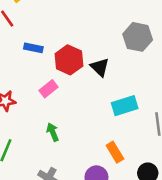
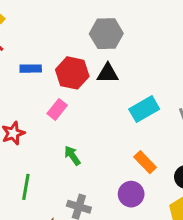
gray hexagon: (138, 37) -> (106, 34), moved
black triangle: (100, 67) -> (108, 73), turned -30

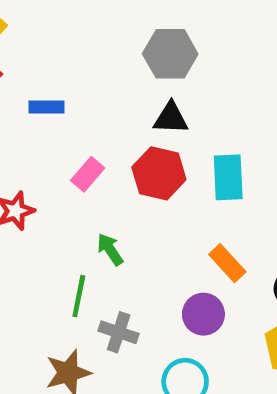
red hexagon: (72, 73) -> (159, 173), moved
cyan rectangle: (144, 109) -> (228, 177), turned -64
green line: (26, 187) -> (79, 296), moved

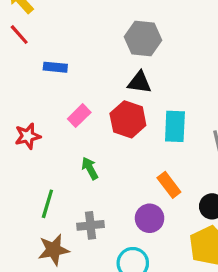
green line: (79, 296) -> (47, 204), moved
gray cross: (119, 332) -> (90, 225), turned -30

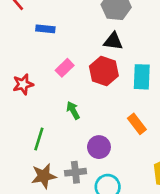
purple circle: (150, 218) -> (99, 147), moved
gray cross: (90, 225) -> (75, 172), moved

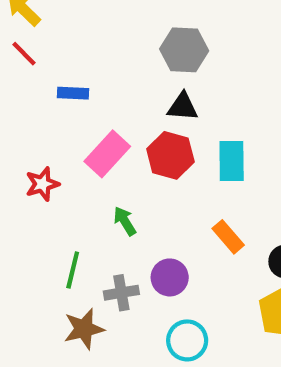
pink rectangle: (65, 68) -> (107, 154), size x1.5
gray cross: (75, 172) -> (121, 293), moved

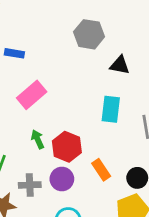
black triangle: (183, 107) -> (120, 65), moved
red hexagon: (170, 155) -> (67, 147), moved
orange rectangle: (228, 237) -> (101, 170), moved

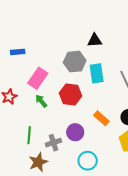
gray hexagon: (89, 34) -> (75, 62), moved
green arrow: (38, 139) -> (41, 101), moved
red hexagon: (67, 147) -> (70, 95), moved

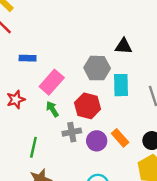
blue rectangle: (18, 52) -> (28, 58), moved
purple circle: (75, 132) -> (97, 141), moved
gray cross: (53, 143) -> (72, 132), moved

